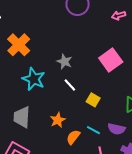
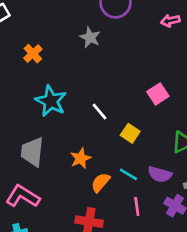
orange cross: (19, 45) -> (33, 54), size x0.6
pink square: (111, 60) -> (158, 94), moved, size x0.7
gray star: (64, 62) -> (90, 37), moved

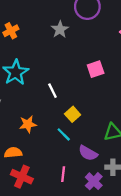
pink square: (158, 94) -> (96, 69), moved
cyan line: (128, 174) -> (64, 134), moved
orange semicircle: (101, 182) -> (13, 153), moved, turned 30

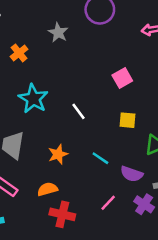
gray star: (60, 29) -> (58, 33), moved
yellow square: (73, 114) -> (127, 120), moved, turned -32
pink line: (63, 174) -> (108, 203), turned 48

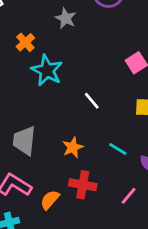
cyan star: (33, 99) -> (47, 70), moved
orange semicircle: (47, 189) -> (50, 200), moved, turned -30
red cross: (62, 214) -> (83, 185), moved

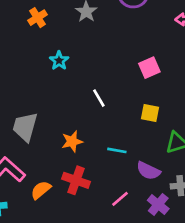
orange cross: (25, 42) -> (38, 18), moved
cyan star: (47, 70) -> (59, 61), size x0.6
cyan line: (118, 149) -> (117, 150), turned -30

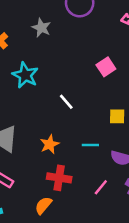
cyan star: (59, 61) -> (25, 75), size x1.5
yellow square: (150, 113) -> (117, 116), moved
orange semicircle: (41, 190) -> (43, 205), moved

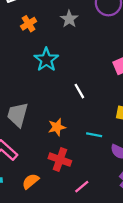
pink line: (101, 187) -> (82, 187), moved
orange semicircle: (43, 205) -> (31, 181), moved

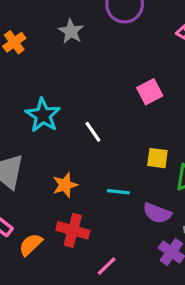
cyan star: (46, 60) -> (43, 115), moved
orange semicircle: (31, 181) -> (31, 245), moved

